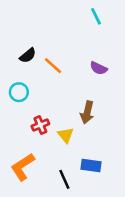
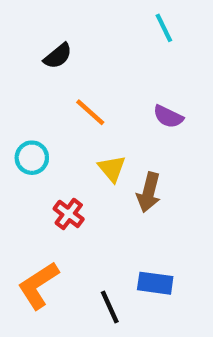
black semicircle: (28, 56) -> (58, 56), moved
red cross: (40, 125) -> (69, 214), turned -30
yellow triangle: (66, 135) -> (112, 168), moved

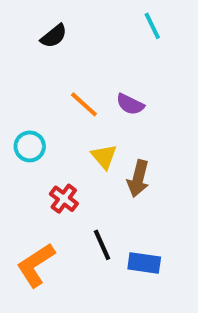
black semicircle: (58, 56) -> (54, 36), moved
purple semicircle: (168, 117) -> (130, 104), moved
black line: (110, 307) -> (102, 245), moved

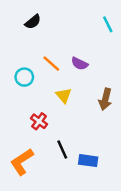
cyan line: (152, 26) -> (108, 24), moved
cyan circle: (30, 146) -> (24, 77), moved
brown arrow: (138, 179) -> (105, 99), moved

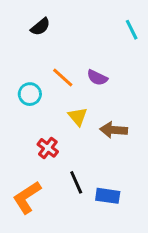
brown arrow: (105, 99) -> (114, 130), moved, turned 80

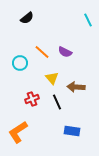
red cross: (48, 148) -> (32, 99), turned 32
black line: (76, 182) -> (57, 102), moved

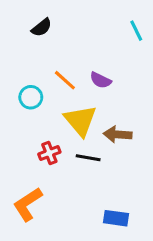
yellow triangle: (52, 78) -> (80, 120), size x1.6
black line: (57, 102) -> (88, 158), turned -56
blue rectangle: (72, 131) -> (116, 218), moved

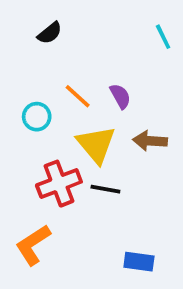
purple semicircle: (101, 80) -> (120, 96), turned -145
brown arrow: (118, 134) -> (150, 141), moved
red cross: (49, 153) -> (59, 184), size x1.6

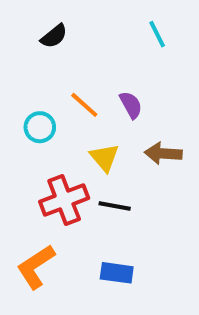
cyan line: (163, 37) -> (157, 34), moved
yellow triangle: (96, 144) -> (105, 158), size x0.7
blue rectangle: (139, 262) -> (117, 273), moved

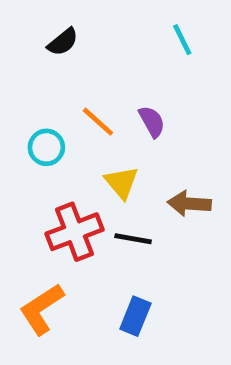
brown arrow: (163, 153) -> (189, 204), moved
blue rectangle: (117, 273) -> (135, 316), turned -76

